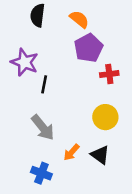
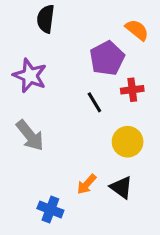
orange semicircle: (79, 19) -> (137, 30), moved
black line: (44, 84) -> (94, 102), moved, turned -42
gray arrow: (43, 127) -> (30, 135), moved

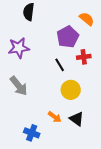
purple star: (30, 76) -> (19, 48), turned -30
yellow circle: (128, 142) -> (71, 90), moved
orange arrow: (87, 184) -> (55, 117), turned -96

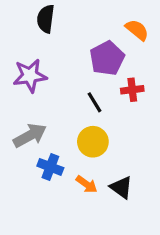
gray arrow: (19, 86) -> (30, 135), turned -80
yellow circle: (71, 90) -> (93, 142), moved
blue cross: (32, 133) -> (50, 167), moved

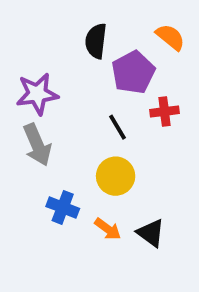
black semicircle: (46, 19) -> (96, 41), moved
gray arrow: (30, 135) -> (37, 145), moved, turned 96

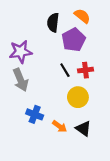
orange semicircle: (170, 37) -> (82, 16), moved
red cross: (164, 111) -> (86, 70), moved
yellow circle: (116, 176) -> (78, 97), moved

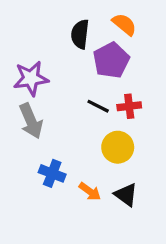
black line: (65, 70) -> (98, 106), turned -32

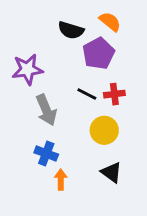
black semicircle: (80, 34) -> (71, 30), turned -80
gray arrow: (31, 121) -> (46, 110), moved
orange arrow: (90, 191) -> (61, 180), moved, turned -126

